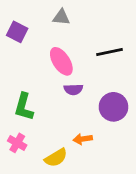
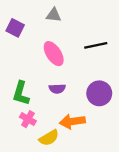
purple semicircle: (73, 89) -> (57, 89), moved
orange arrow: (83, 139) -> (72, 121), size x1.5
pink cross: (17, 143) -> (28, 119), moved

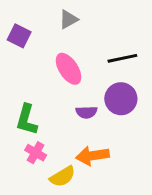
gray triangle: (54, 15) -> (69, 19), turned -35
purple semicircle: (57, 89) -> (86, 112), moved
purple circle: (99, 93) -> (121, 99), moved

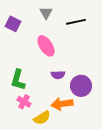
gray triangle: (69, 19) -> (46, 13), turned -32
black line: (122, 58) -> (76, 22), moved
purple circle: (121, 99) -> (81, 86), moved

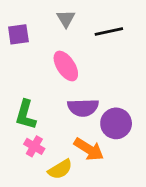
purple square: (13, 24) -> (18, 34), turned -35
purple semicircle: (58, 75) -> (83, 108), size x1.5
orange arrow: (62, 104) -> (89, 149), turned -140

